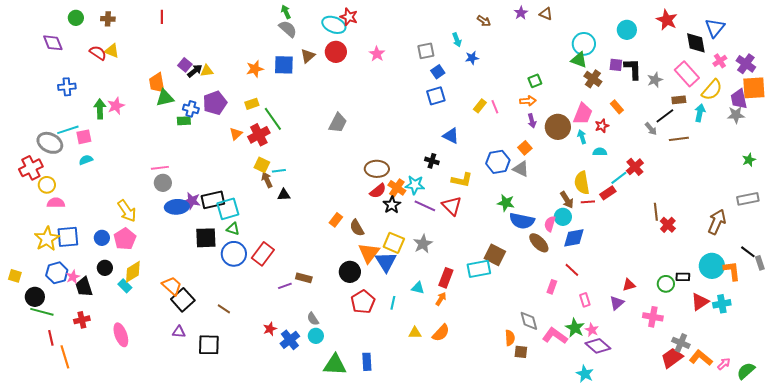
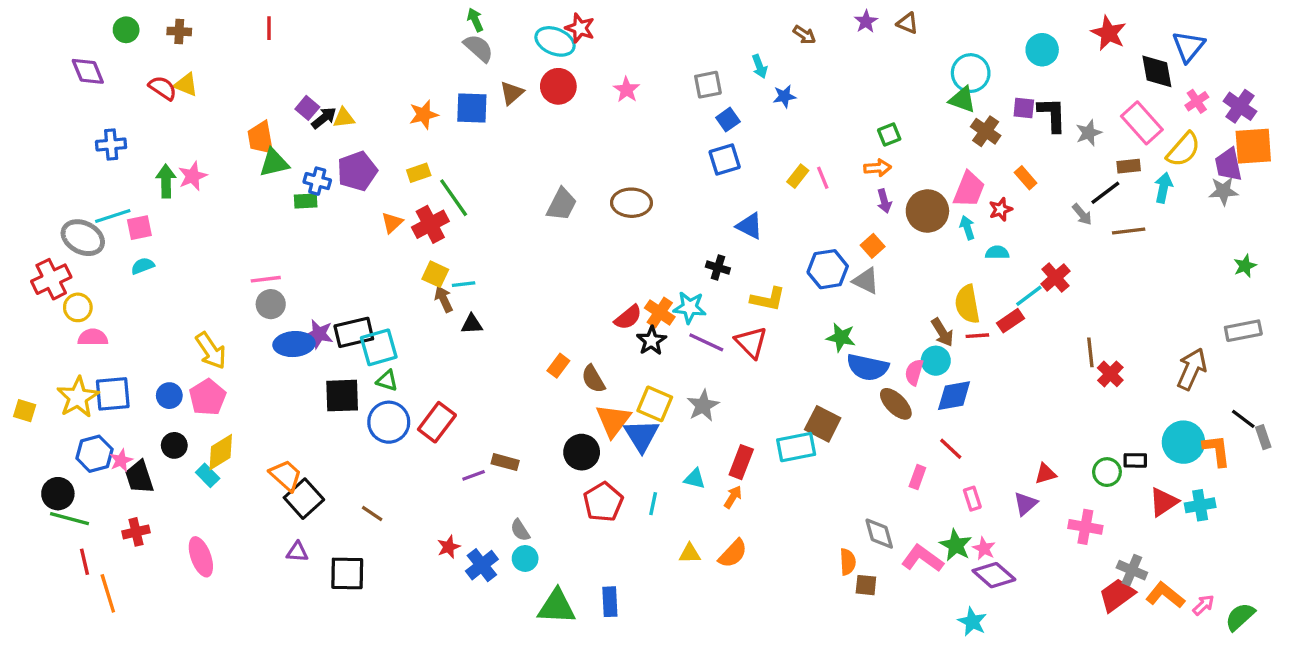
brown ellipse: (377, 169) -> (631, 203), moved
yellow square: (15, 276) -> (25, 411), moved

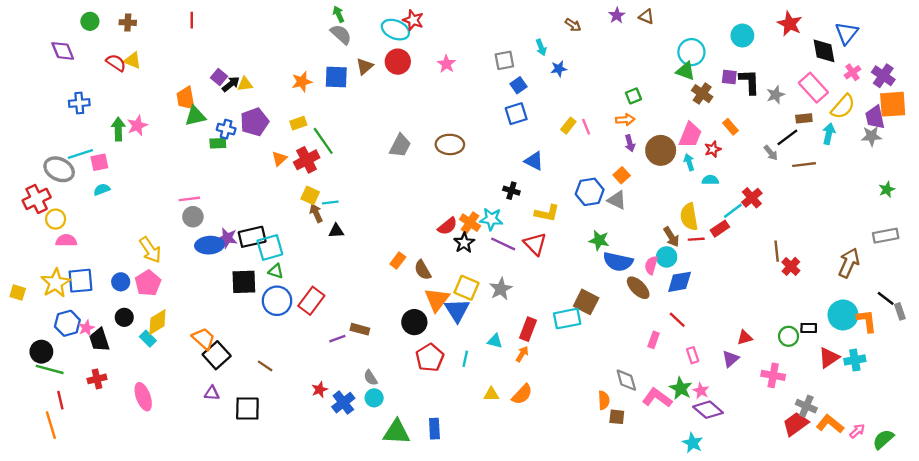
orange line: (108, 593) -> (51, 425), moved

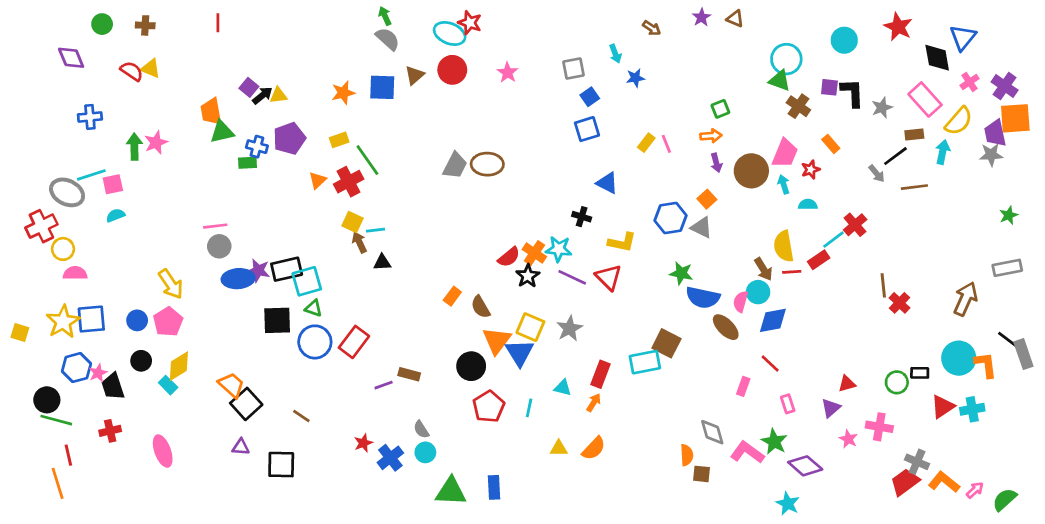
brown ellipse: (450, 144) -> (487, 164), moved
gray rectangle: (900, 311) -> (1023, 354), size x1.5
pink star: (701, 391) -> (848, 439), moved

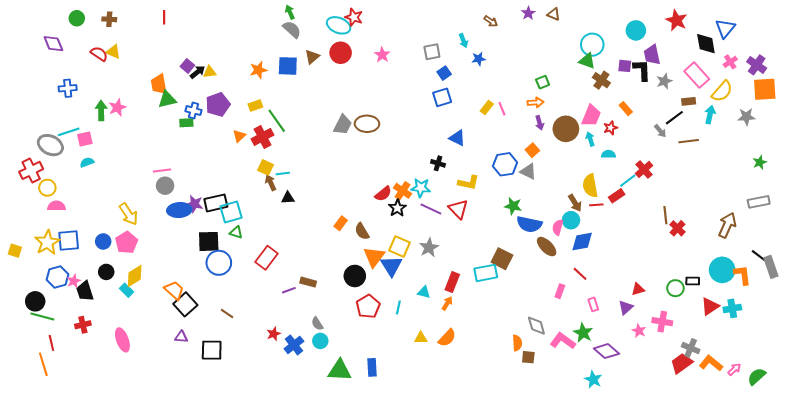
purple trapezoid: (995, 133) -> (652, 55), moved
blue circle: (315, 342) -> (219, 263), moved

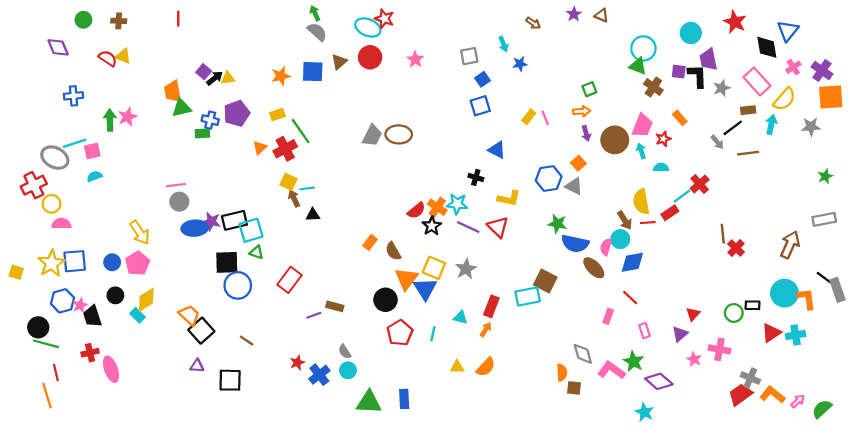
red triangle: (638, 289) -> (693, 314), turned -32
pink ellipse: (122, 340) -> (111, 369), moved

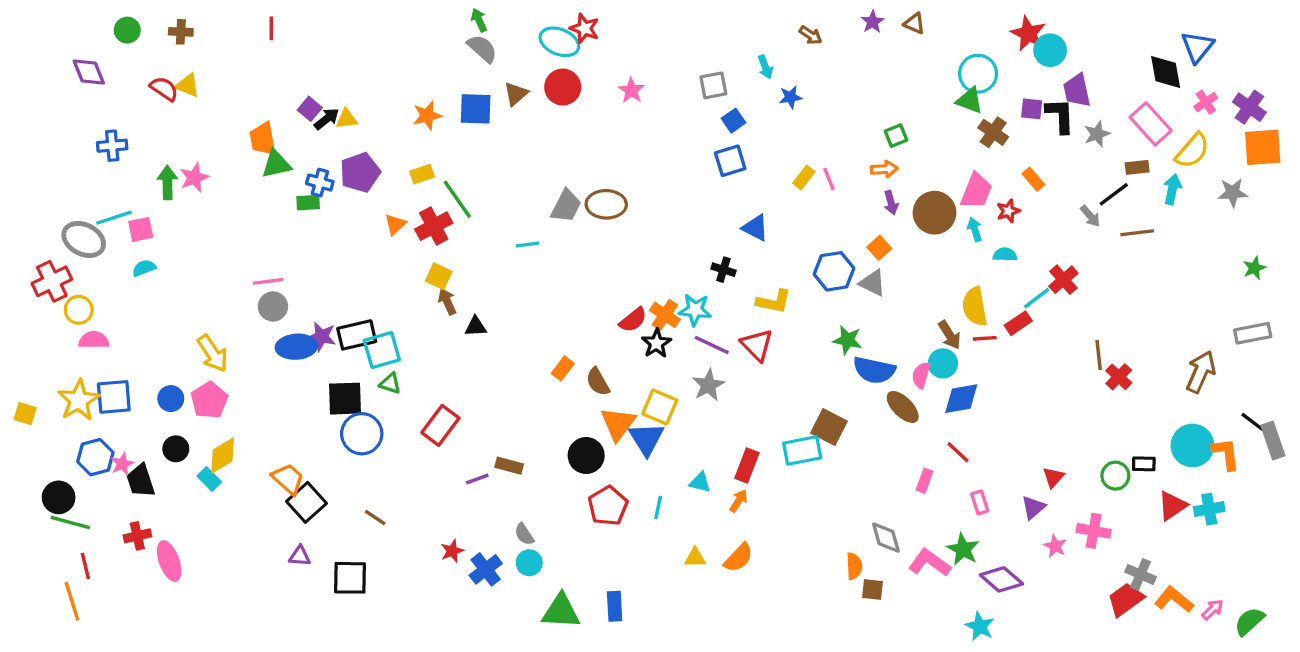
red star: (735, 22) -> (1028, 33), moved
cyan line: (307, 188) -> (528, 245), moved
gray star: (466, 269) -> (708, 385), moved

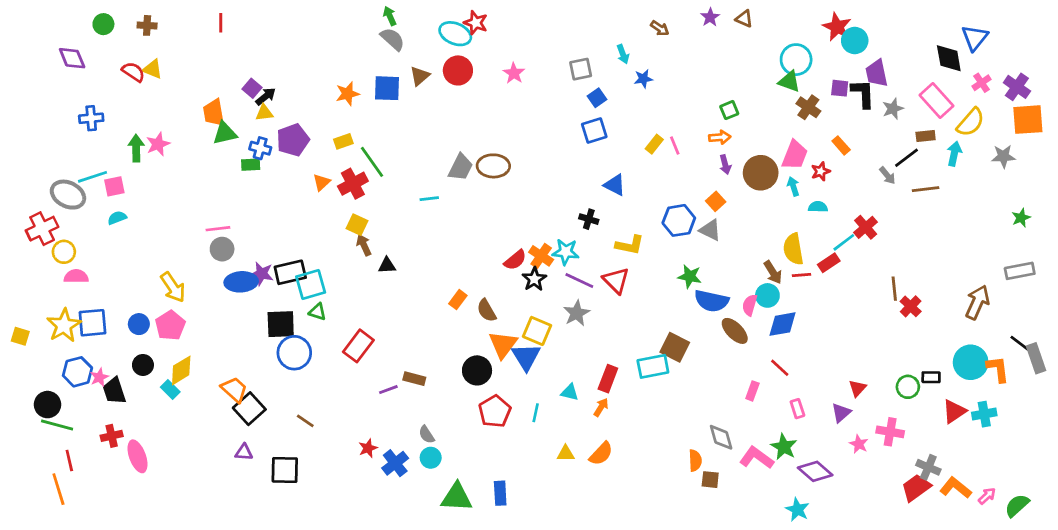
yellow triangle: (347, 119) -> (264, 113), moved

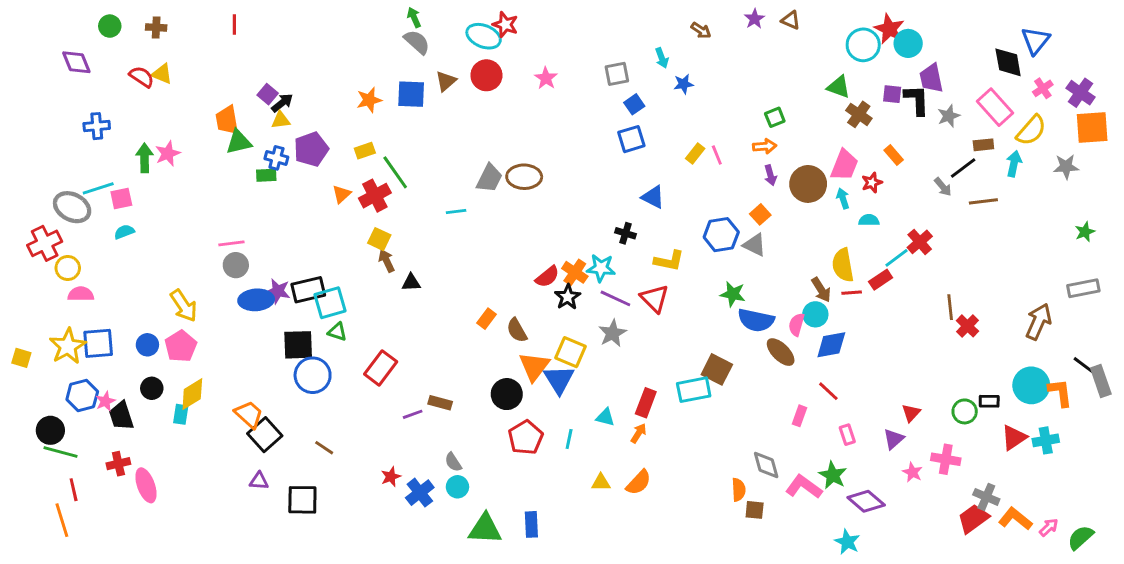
cyan circle: (796, 60) -> (863, 45), moved
cyan rectangle: (170, 390) -> (181, 414), turned 54

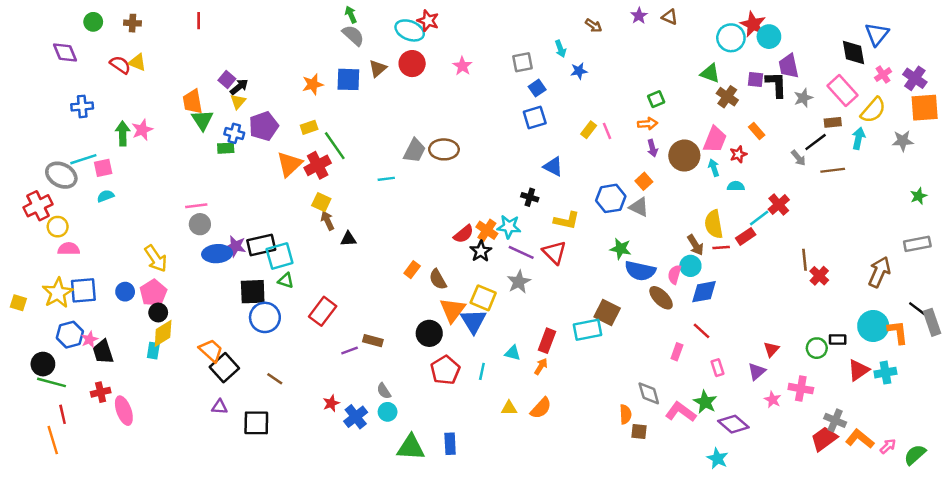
yellow triangle: (281, 120) -> (238, 102), turned -42
green triangle: (239, 142) -> (202, 120), turned -50
orange triangle: (342, 194) -> (289, 164), size x1.6
black circle: (152, 388) -> (158, 313), moved

